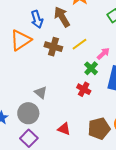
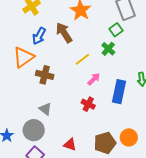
blue arrow: (37, 19) -> (39, 36), turned 48
brown cross: (53, 47) -> (45, 75), moved
pink arrow: (103, 54) -> (94, 79), moved
green cross: (91, 68) -> (108, 49), moved

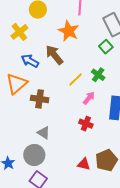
blue arrow: (39, 36) -> (30, 61), turned 96
green cross: (108, 49) -> (98, 75), moved
red triangle: (70, 144) -> (84, 164), moved

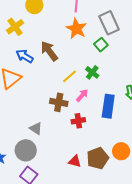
orange star: (69, 31) -> (76, 29), moved
brown cross: (40, 99) -> (59, 102), moved
red cross: (86, 124) -> (78, 121), turned -32

